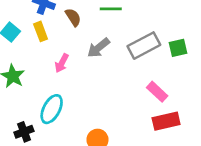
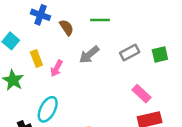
yellow rectangle: (41, 31) -> (36, 58), moved
gray rectangle: (144, 46) -> (130, 52), size x0.7

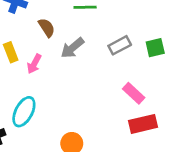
brown semicircle: (67, 28) -> (47, 28), moved

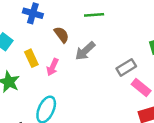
gray rectangle: (120, 45) -> (126, 67), moved

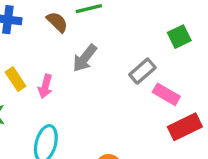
brown semicircle: (62, 35) -> (57, 22), moved

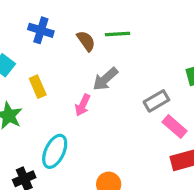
pink arrow: (45, 86) -> (83, 105), moved

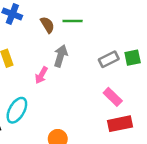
gray arrow: (105, 79) -> (61, 56), turned 145
gray rectangle: (156, 101) -> (109, 59), moved

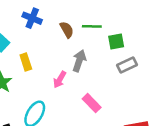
green square: (133, 58) -> (116, 42), moved
pink rectangle: (113, 97) -> (92, 103), moved

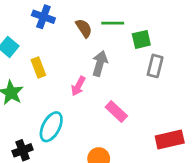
gray rectangle: (127, 65) -> (155, 66), turned -48

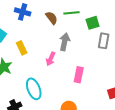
pink rectangle: (116, 112) -> (79, 75), turned 63
cyan ellipse: (51, 127) -> (34, 89), turned -45

